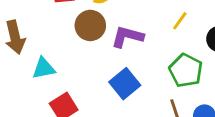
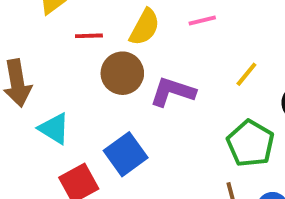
cyan triangle: (44, 68) -> (54, 129), turned 40
blue square: (125, 84) -> (126, 154), moved

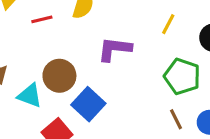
brown circle: (122, 73) -> (59, 76), moved

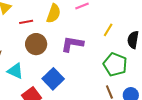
brown circle: (59, 76) -> (36, 44), moved

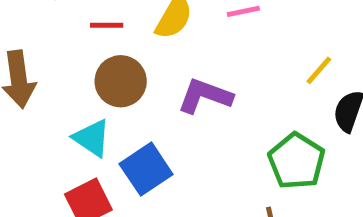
yellow line: (108, 30) -> (319, 70), moved
cyan triangle: (15, 71) -> (92, 138), moved

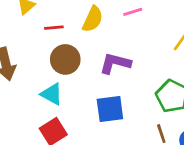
blue square: (146, 169) -> (110, 109), moved, turned 32

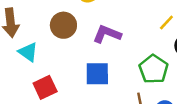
cyan triangle: (52, 94) -> (28, 52), moved

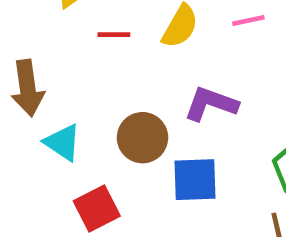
brown circle: (63, 25) -> (143, 138), moved

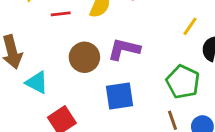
brown circle: (143, 138) -> (84, 57), moved

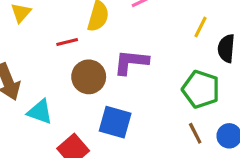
red line: (61, 14) -> (67, 42), moved
blue square: (119, 96) -> (115, 122), moved, turned 32

